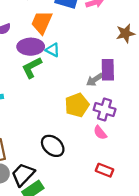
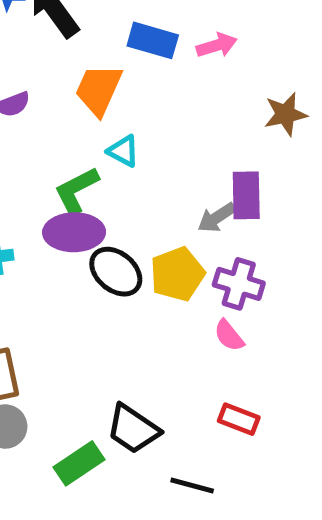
purple ellipse: (31, 47) -> (74, 232), moved
black ellipse: (53, 146) -> (116, 272), moved
black trapezoid: (23, 175) -> (133, 429), moved, turned -100

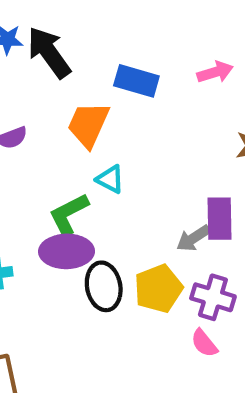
pink arrow: (217, 45) -> (215, 72), moved
black ellipse: (116, 272) -> (104, 286), turned 39

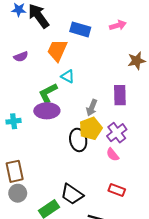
gray arrow: (193, 238) -> (92, 108), moved, turned -35
black ellipse: (104, 286) -> (78, 140), moved
purple cross: (213, 297) -> (117, 133), turned 36

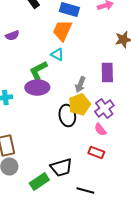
orange trapezoid: (57, 50) -> (62, 30), moved
red rectangle: (117, 190) -> (96, 152), moved
black trapezoid: (72, 194) -> (61, 168), turned -50

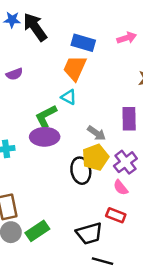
gray arrow: (80, 84) -> (97, 133), turned -77
black trapezoid: (61, 168) -> (89, 233), moved
green rectangle: (39, 182) -> (37, 231), moved

